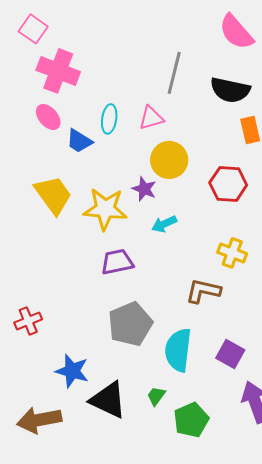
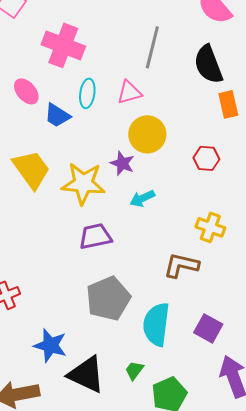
pink cross: (58, 71) -> (63, 45), moved
black semicircle: (230, 90) -> (208, 64), turned 57
red hexagon: (228, 184) -> (206, 158), size x0.7

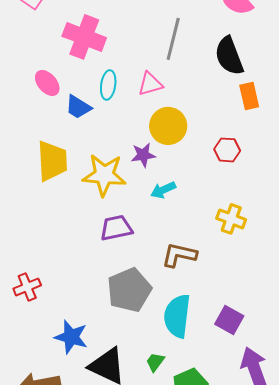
purple star: (122, 163) -> (143, 155), turned -30
yellow trapezoid: (31, 169) -> (52, 161), turned 33
brown L-shape: (181, 265) -> (179, 255), moved

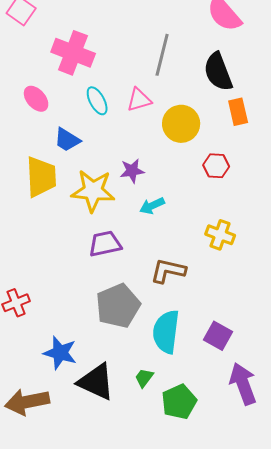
cyan ellipse: (108, 85) -> (97, 101), turned -36
blue trapezoid: (78, 107) -> (67, 140), moved
yellow circle: (168, 126) -> (181, 124), moved

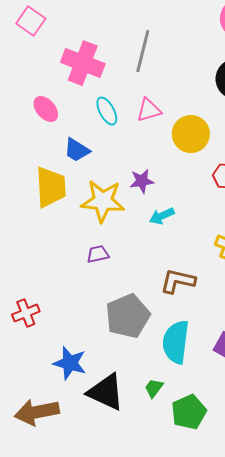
gray line: (162, 55) -> (143, 51), moved
purple trapezoid: (105, 244) -> (98, 254), moved, size x0.7

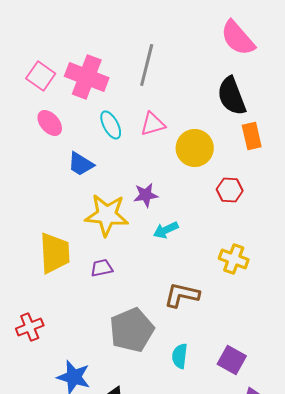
pink square: (31, 21) -> (41, 76), moved
yellow trapezoid: (51, 187) -> (55, 253), moved
cyan semicircle: (176, 342) -> (180, 356), size x0.6

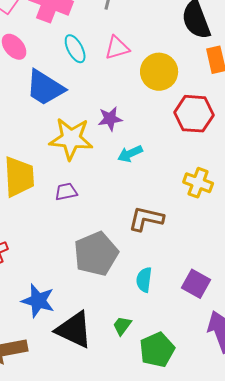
blue trapezoid: (81, 164) -> (45, 88), size x1.5
red hexagon: (230, 190) -> (194, 114), size x1.5

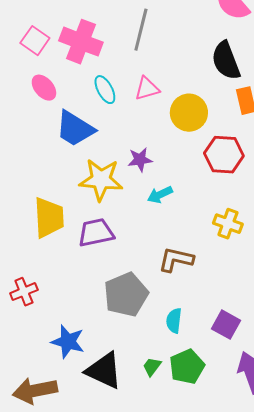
purple trapezoid: (66, 192) -> (96, 233), size x1.6
green pentagon: (157, 350) -> (187, 367), moved

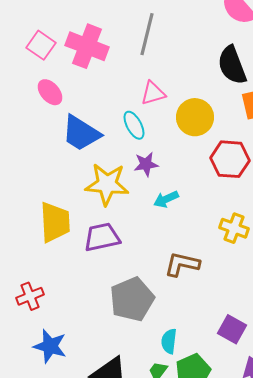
cyan ellipse: (105, 90) -> (134, 125), moved
cyan semicircle: (174, 321) -> (169, 341), moved
blue star: (68, 342) -> (50, 346), moved

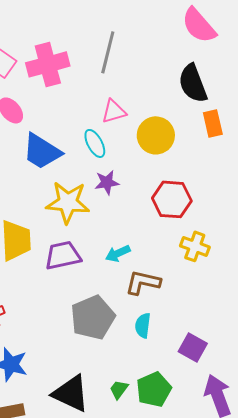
pink cross: (87, 46) -> (48, 64), turned -36
red hexagon: (230, 159) -> (172, 199), moved
cyan arrow: (166, 199) -> (118, 253), moved
cyan semicircle: (169, 341) -> (143, 325), moved

